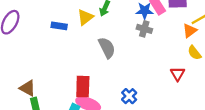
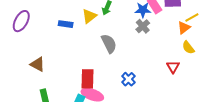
gray cross: (144, 29) -> (143, 26), turned 32
brown triangle: (28, 88) -> (38, 64), moved
blue cross: (129, 96) -> (128, 79), moved

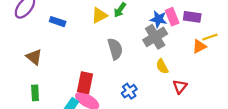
blue rectangle: (66, 24) -> (58, 22), moved
gray cross: (143, 26) -> (155, 37), size x1.5
yellow semicircle: (188, 48) -> (162, 66), moved

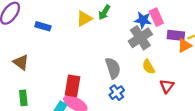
purple rectangle: (192, 17) -> (176, 35), moved
gray semicircle: (115, 49) -> (113, 68), moved

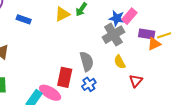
pink rectangle: (156, 17) -> (129, 16), turned 63
red rectangle: (72, 86) -> (65, 77), moved

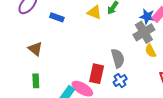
yellow triangle: (62, 14) -> (94, 12), turned 49
yellow semicircle: (120, 62) -> (151, 51), moved

